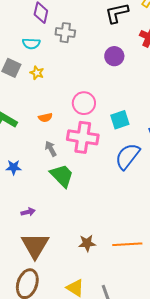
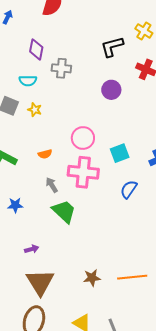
blue semicircle: (127, 156) -> (129, 189), size x0.7

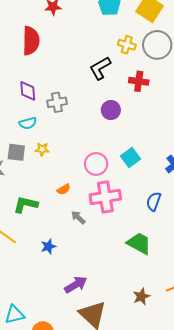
cyan square: (120, 153) -> (130, 158), moved
green trapezoid: (64, 211) -> (139, 243), moved
purple arrow: (32, 249) -> (76, 285), size x1.6

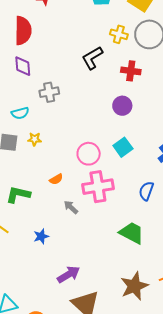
purple diamond: (28, 91) -> (23, 66), moved
purple circle: (111, 110) -> (122, 106), moved
brown star: (141, 297) -> (134, 286), size x1.6

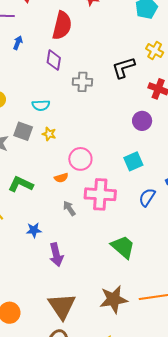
gray cross: (49, 92) -> (82, 82), moved
pink circle: (89, 154) -> (80, 159), moved
blue semicircle: (146, 191) -> (147, 197), moved
purple arrow: (69, 274) -> (56, 255), moved, turned 95

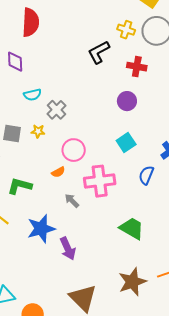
purple diamond: (54, 60) -> (15, 62), moved
gray cross: (82, 82) -> (57, 110), moved, turned -36
cyan semicircle: (41, 105) -> (32, 95), moved
blue star: (34, 230) -> (41, 229), size x1.8

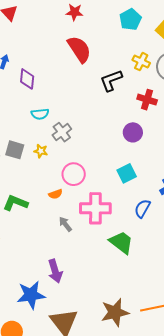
red semicircle: (31, 22) -> (79, 49), moved, turned -44
green trapezoid: (132, 228) -> (121, 242), moved
blue star: (41, 229) -> (31, 295), moved

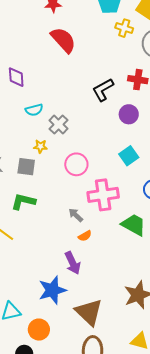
yellow cross: (141, 62) -> (124, 28), moved
black L-shape: (111, 80) -> (103, 90), moved
gray square: (15, 150) -> (26, 167), moved
orange semicircle: (56, 194) -> (85, 236), moved

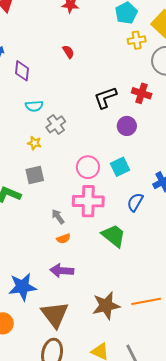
yellow cross: (124, 28) -> (137, 40), turned -36
red semicircle: (63, 40) -> (68, 52), moved, size x0.5
pink circle: (76, 164) -> (88, 167), moved
gray square: (26, 167) -> (35, 175), moved, turned -30
purple arrow: (73, 263) -> (62, 271), moved, turned 110

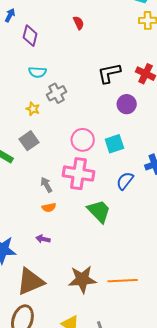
gray square: (35, 175) -> (29, 141), turned -30
purple arrow: (62, 271) -> (43, 239), size x0.6
brown triangle: (55, 315) -> (30, 282), turned 36

